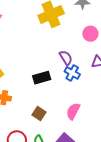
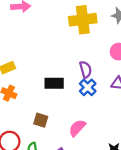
brown square: (39, 113) -> (41, 120), turned -32

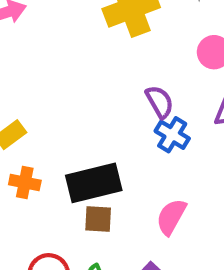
black rectangle: (54, 83) -> (94, 183), moved, size x1.4

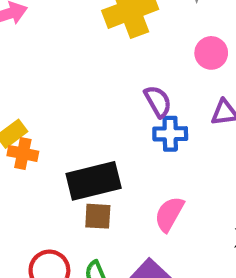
blue cross: (172, 135) -> (170, 134), turned -32
orange cross: (25, 182) -> (23, 153), moved

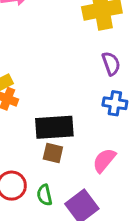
purple semicircle: (158, 101) -> (111, 64), moved

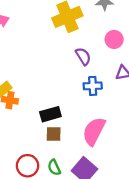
black rectangle: (54, 127) -> (50, 114), size x0.7
pink semicircle: (104, 160) -> (94, 131), size x1.4

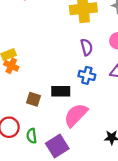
black rectangle: (50, 114) -> (61, 91), moved
brown square: (54, 134) -> (34, 99), moved

